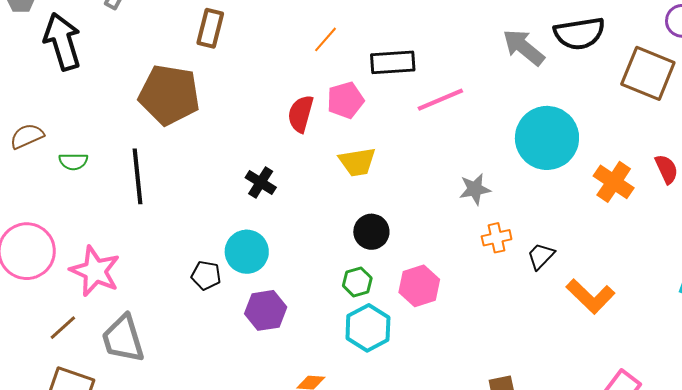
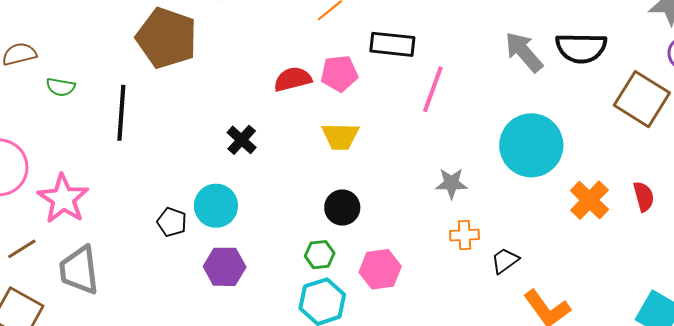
pink line: (440, 100) -> (433, 89), turned -57
red semicircle: (301, 114) -> (293, 79), turned 51

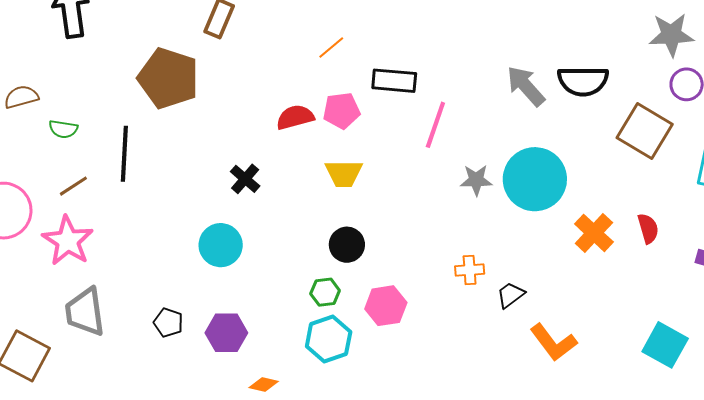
gray star: (451, 183) -> (476, 180), moved
black pentagon: (172, 222) -> (168, 323), moved
brown line: (22, 249) -> (73, 186), moved
purple hexagon: (225, 267) -> (226, 333), moved

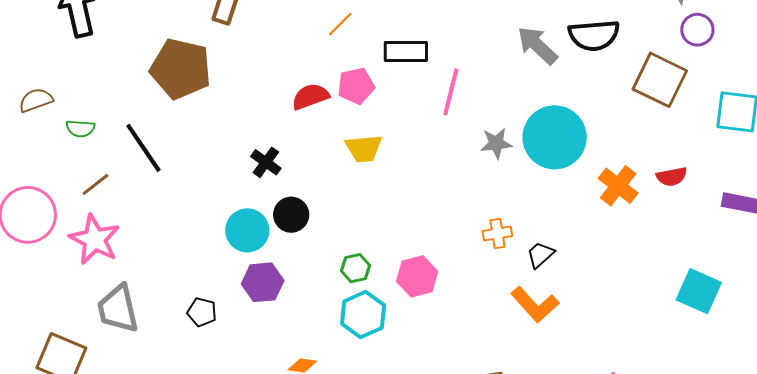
black line: (124, 154) -> (143, 148), turned -32
red semicircle: (648, 228) -> (672, 177), turned 100
black circle: (347, 245) -> (291, 215), moved
purple hexagon: (226, 333) -> (263, 282), moved
orange L-shape: (553, 342) -> (535, 305), moved

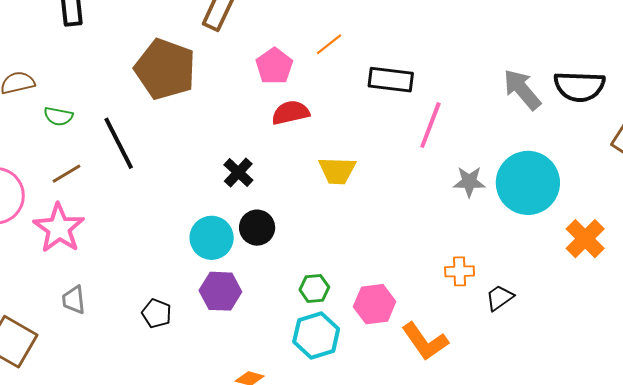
pink pentagon: (356, 86) -> (274, 66), moved, turned -30
orange L-shape: (535, 305) -> (425, 341), moved
gray trapezoid: (118, 309) -> (74, 300), size x0.6

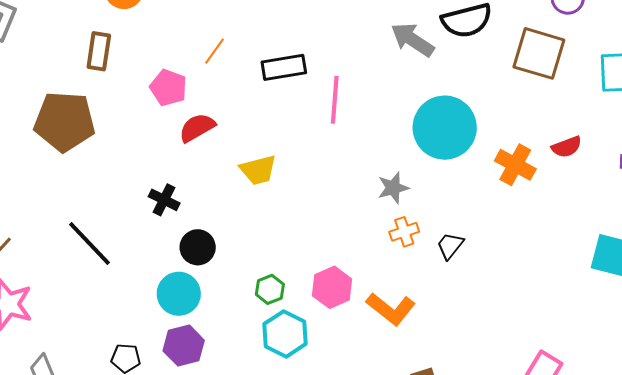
black line: (119, 143) -> (89, 244), moved
gray star: (469, 182) -> (393, 188), moved
cyan circle: (212, 238) -> (179, 294), moved
purple hexagon: (220, 291) -> (184, 346), moved

